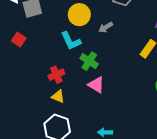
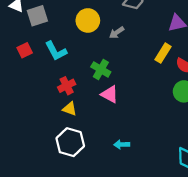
red square: (19, 40) -> (25, 50), turned 32
cyan L-shape: (71, 41) -> (56, 51), moved

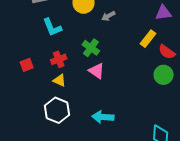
red square: (25, 50) -> (27, 65), moved
cyan arrow: (122, 145) -> (103, 117), size x1.5

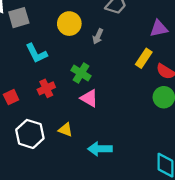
gray arrow: (108, 16) -> (98, 36), turned -32
yellow triangle: (59, 80) -> (65, 130), moved
white hexagon: (57, 110) -> (30, 134), moved

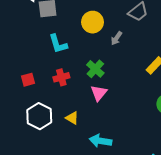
pink triangle: (89, 98) -> (99, 93), turned 30

